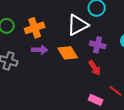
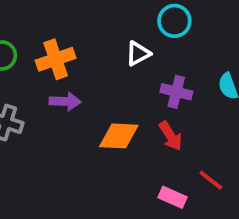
white triangle: (78, 25) -> (138, 54), size x0.6
orange diamond: (68, 53) -> (119, 136), moved, turned -55

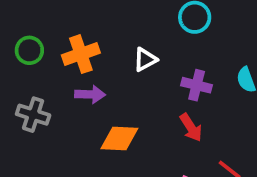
white triangle: (138, 54) -> (145, 60), moved
orange diamond: (119, 136) -> (119, 138), moved

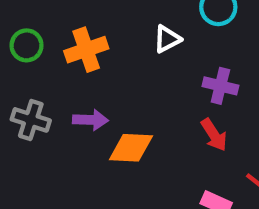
white triangle: (145, 60) -> (167, 39), moved
purple arrow: (90, 94) -> (90, 120), moved

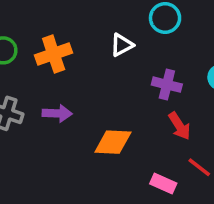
red arrow: (214, 135) -> (179, 126), moved
orange diamond: (131, 148) -> (113, 142), moved

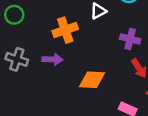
orange cross: (54, 54) -> (65, 30), moved

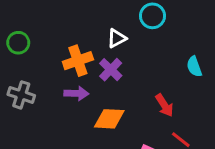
purple cross: (130, 39) -> (111, 70), moved, turned 30
purple arrow: (52, 59) -> (76, 93), moved

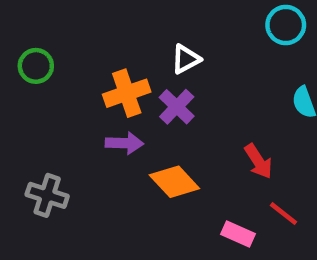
cyan circle: (152, 16) -> (286, 25), moved
gray cross: (21, 95) -> (47, 195), moved
orange diamond: (109, 119) -> (174, 182), turned 44

